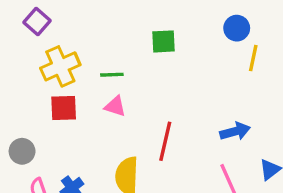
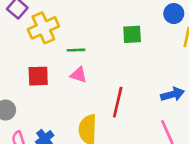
green square: (163, 41) -> (132, 34), moved
yellow cross: (60, 66) -> (43, 28), moved

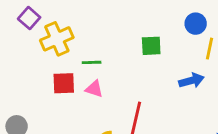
red square: (38, 76) -> (64, 83), moved
blue arrow: (172, 94) -> (191, 81), moved

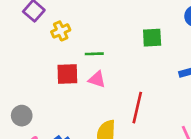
yellow cross: (57, 39) -> (61, 31), size x0.6

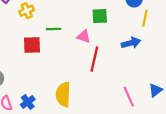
pink triangle: (97, 79) -> (84, 36), moved
red line: (137, 108) -> (94, 59), moved

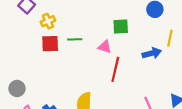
yellow line: (145, 18) -> (170, 38), moved
red square: (32, 45) -> (50, 44), moved

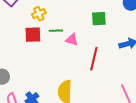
yellow cross: (48, 21) -> (39, 14), moved
pink triangle: (105, 47) -> (72, 40), moved

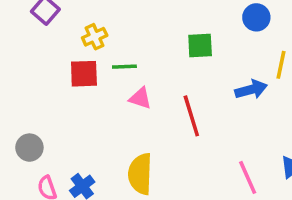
pink triangle: (72, 40) -> (140, 98), moved
red line: (94, 59) -> (191, 116), turned -30

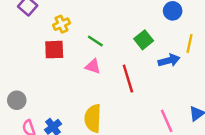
green square: (200, 46) -> (144, 40), moved, turned -36
green line: (124, 67) -> (95, 41), moved, turned 35

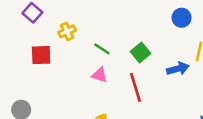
green square: (144, 40) -> (141, 53), moved
red square: (54, 50) -> (41, 55), moved

